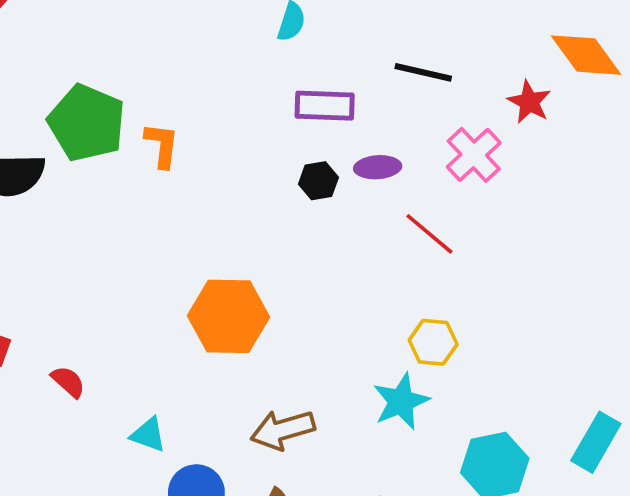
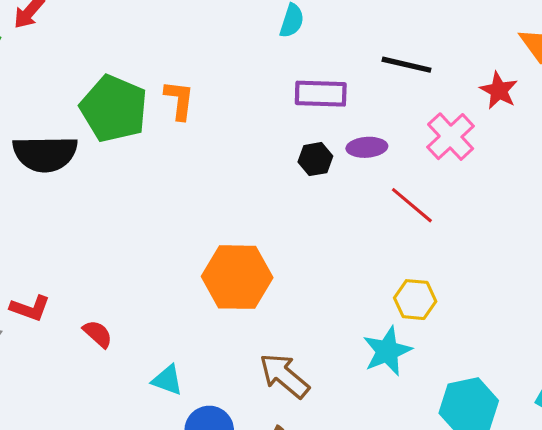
orange L-shape: (162, 145) -> (179, 100), moved
brown arrow: (283, 430) -> (284, 376), turned 56

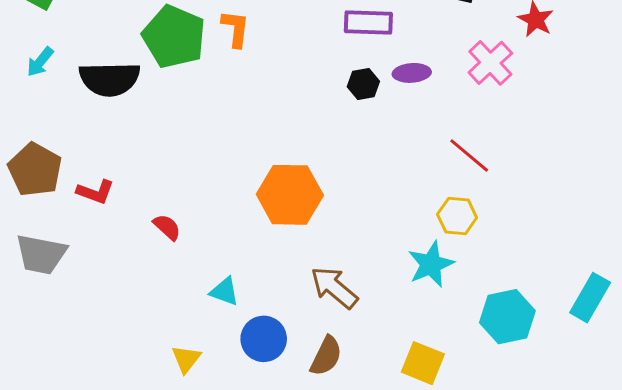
red line: (412, 205) -> (469, 156), moved
red L-shape: (30, 308) -> (95, 192), moved
red semicircle: (98, 334) -> (167, 227), moved

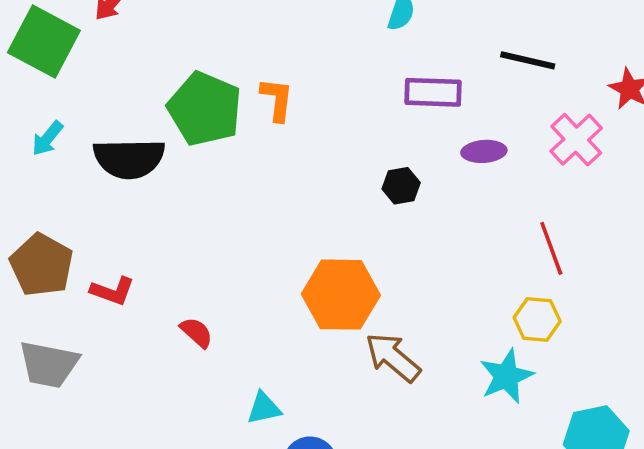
black hexagon: (363, 84) -> (401, 186), moved
red line: (469, 156) -> (551, 248), turned 30
brown arrow: (334, 287) -> (393, 357), moved
cyan triangle: (224, 292) -> (264, 408), turned -32

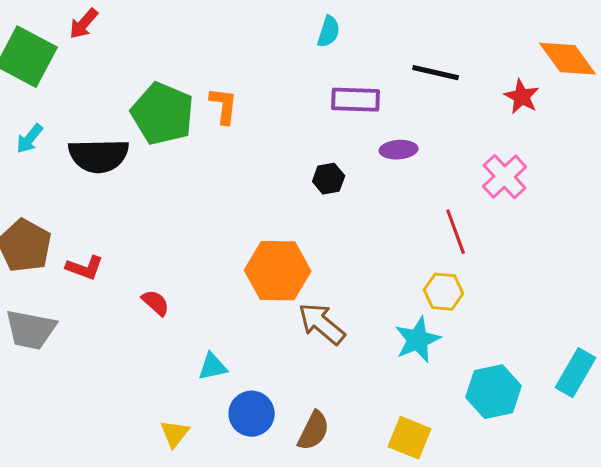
pink cross: (576, 140) -> (505, 177), moved

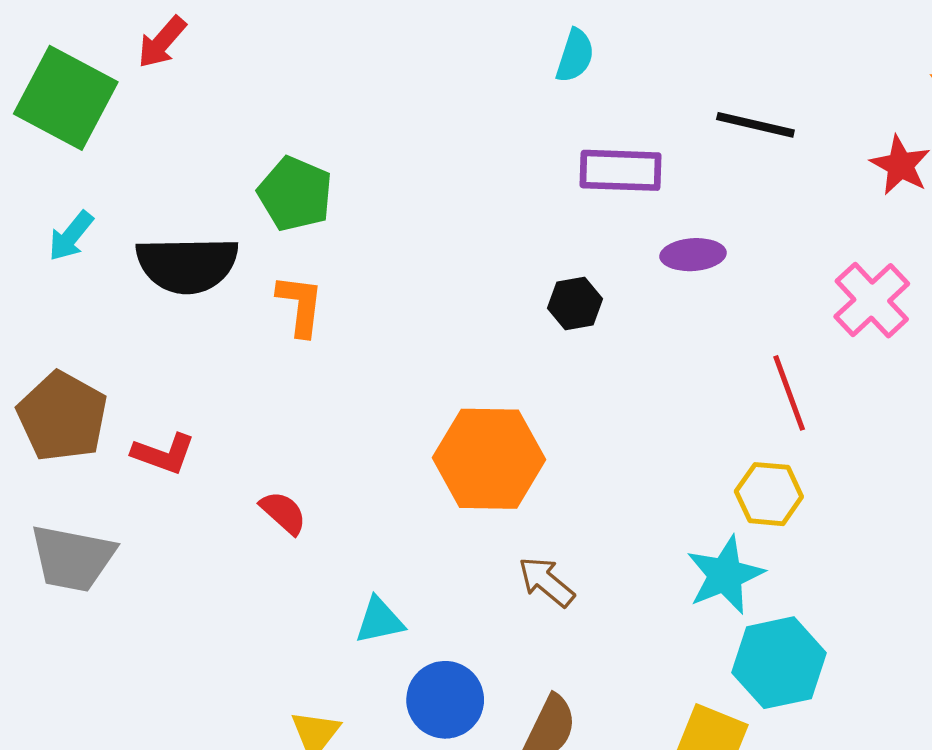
orange L-shape: (224, 106) -> (300, 305), moved
green pentagon: (163, 114) -> (295, 194), size x0.7
brown arrow: (322, 324) -> (546, 582), moved, size x0.7
cyan hexagon: (494, 392) -> (779, 663), moved

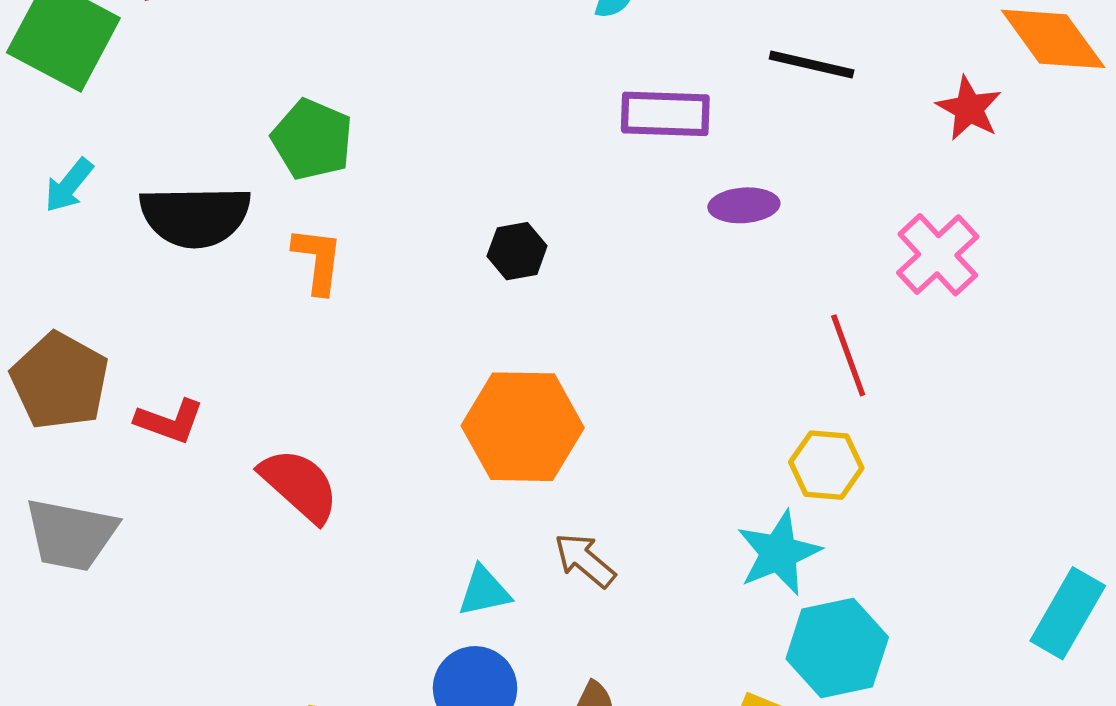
black hexagon: (575, 304) -> (517, 251), moved
red semicircle: (283, 513) -> (299, 485), size x1.6
cyan triangle: (379, 621) -> (484, 591), moved

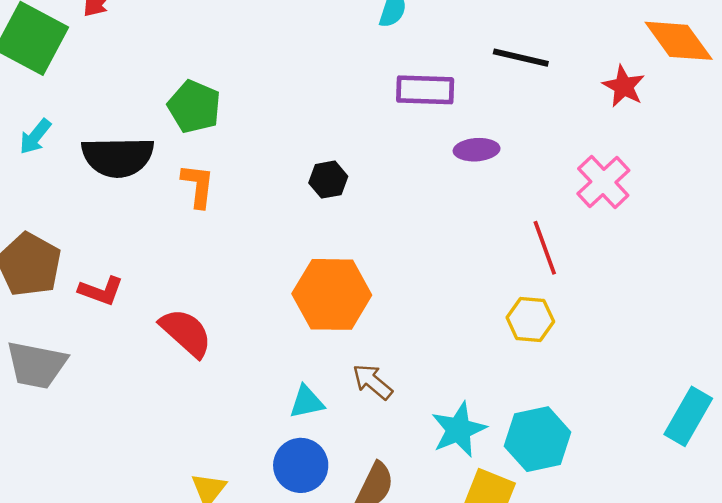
cyan star: (779, 553) -> (459, 430), moved

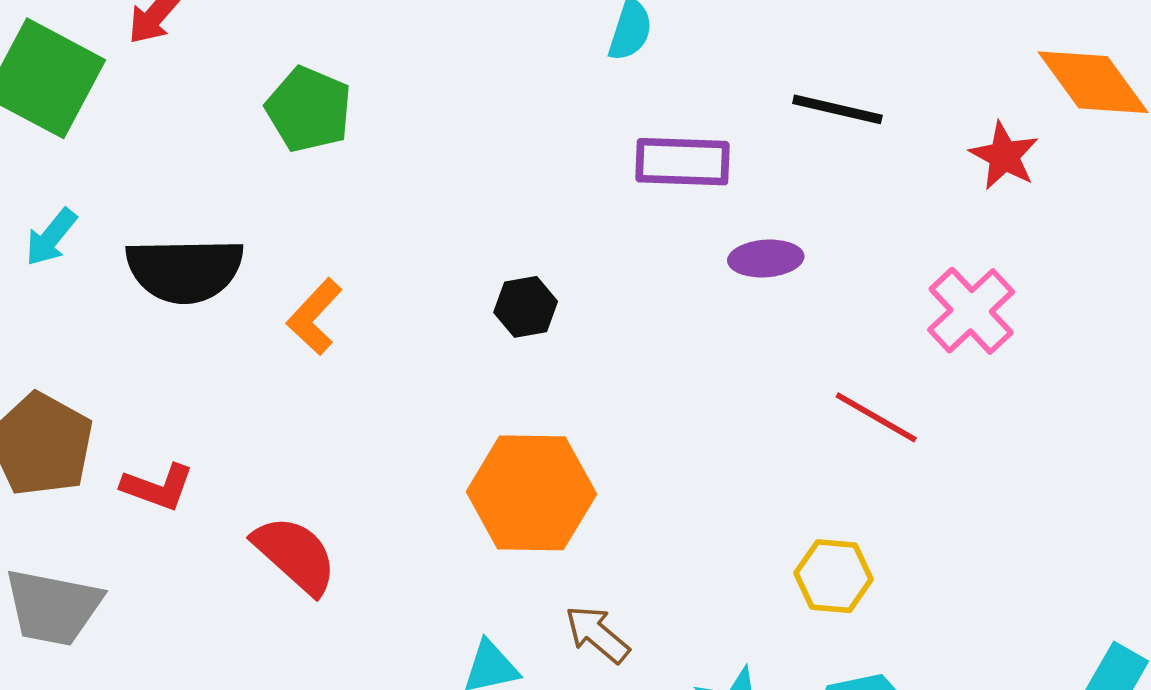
green pentagon: (194, 107) -> (309, 109), moved
orange L-shape: (198, 186) -> (314, 317), turned -144
red line: (545, 248) -> (876, 417), turned -40
yellow hexagon: (530, 320) -> (834, 576), moved

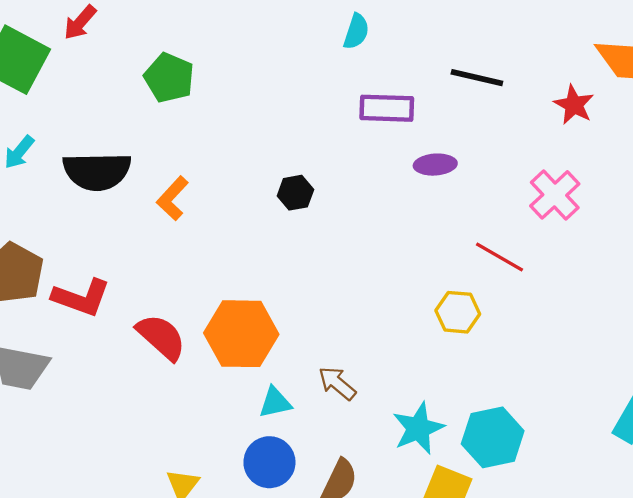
red L-shape: (158, 487) -> (81, 298), size x1.4
orange hexagon: (531, 493) -> (241, 334), moved
yellow hexagon: (834, 576) -> (458, 312), moved

